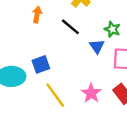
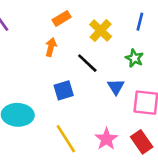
green star: (112, 29) -> (134, 58), moved
blue square: (41, 64) -> (64, 90), moved

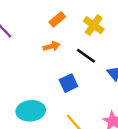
orange arrow: (51, 47) -> (52, 46), turned 70

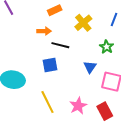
black line: (86, 56) -> (60, 45), moved, turned -36

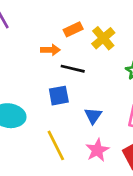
orange rectangle: (55, 10) -> (73, 29), moved
blue triangle: (90, 67) -> (93, 116), moved

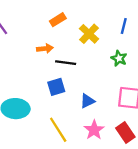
orange rectangle: (73, 29) -> (58, 20), moved
blue triangle: (93, 116) -> (87, 101), turned 35

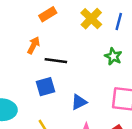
yellow cross: (89, 34) -> (91, 19), moved
orange arrow: (45, 49) -> (34, 45), turned -56

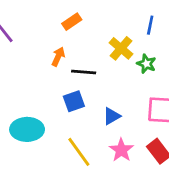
yellow cross: (91, 19) -> (121, 48), moved

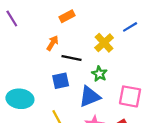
blue line: (150, 25) -> (130, 27), turned 40
green star: (146, 64) -> (99, 74), moved
blue triangle: (112, 116) -> (90, 97), size x1.5

